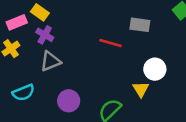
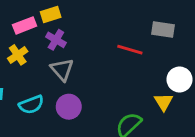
yellow rectangle: (40, 12) -> (51, 14), turned -54
gray triangle: (50, 61) -> (62, 70), turned -50
purple circle: (69, 101) -> (69, 107), moved

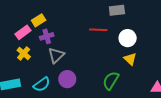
purple cross: (56, 40) -> (47, 36), turned -32
gray triangle: (62, 70) -> (56, 55), turned 42
white circle: (179, 79) -> (128, 38), moved

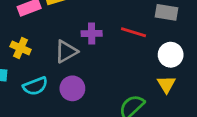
purple cross: (47, 36) -> (92, 34), moved
yellow cross: (24, 53) -> (21, 48), moved, turned -32

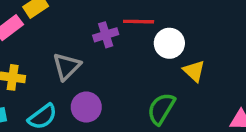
purple cross: (92, 34) -> (106, 35), moved
white circle: (171, 55) -> (169, 43), moved

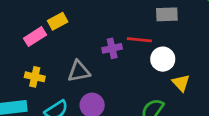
gray triangle: (67, 66) -> (79, 71), turned 30

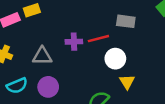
red line: (139, 40) -> (98, 39), turned -30

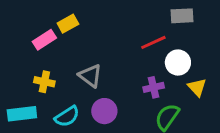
purple cross: (74, 42) -> (154, 87), moved
gray triangle: (42, 56) -> (90, 76), turned 48

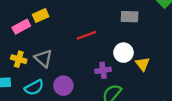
red line: (153, 42) -> (87, 35), moved
gray triangle: (90, 76) -> (43, 58), moved
yellow triangle: (197, 87) -> (142, 64), moved

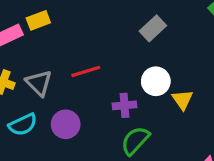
gray rectangle: (130, 17) -> (153, 28), moved, turned -48
red line: (87, 35) -> (86, 71), moved

